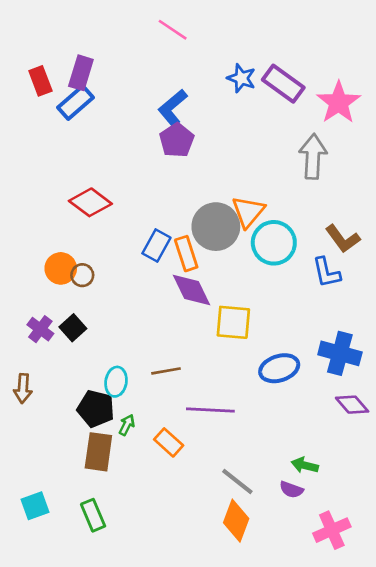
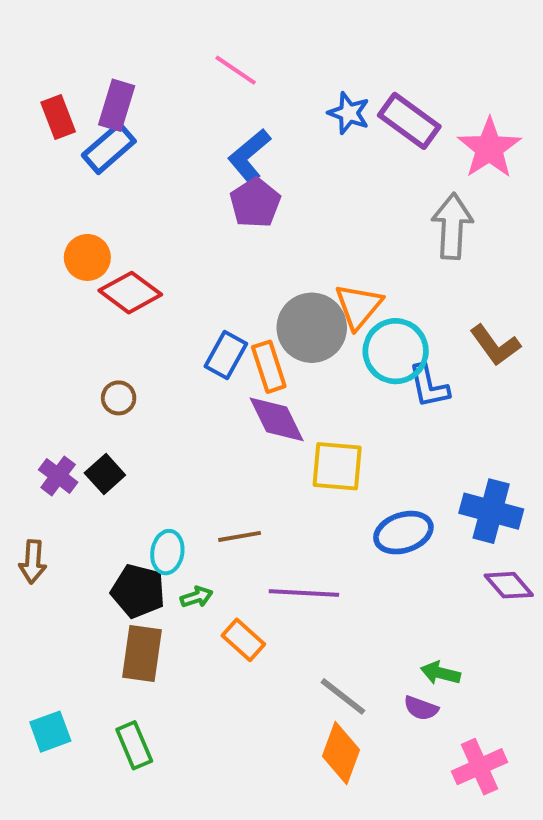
pink line: (173, 30) -> (236, 70), moved
orange circle: (61, 268) -> (87, 257), moved
blue L-shape: (326, 272) -> (429, 386), moved
green arrow: (127, 425) -> (197, 597), moved, turned 45

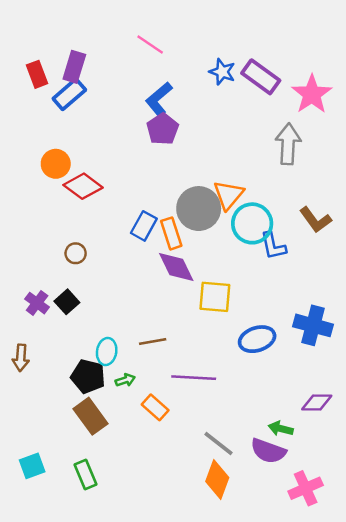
purple diamond: (509, 585) -> (317, 402), moved, turned -48
brown rectangle: (142, 654) -> (90, 416), turned -44
purple semicircle: (421, 708) -> (268, 451), size x1.6

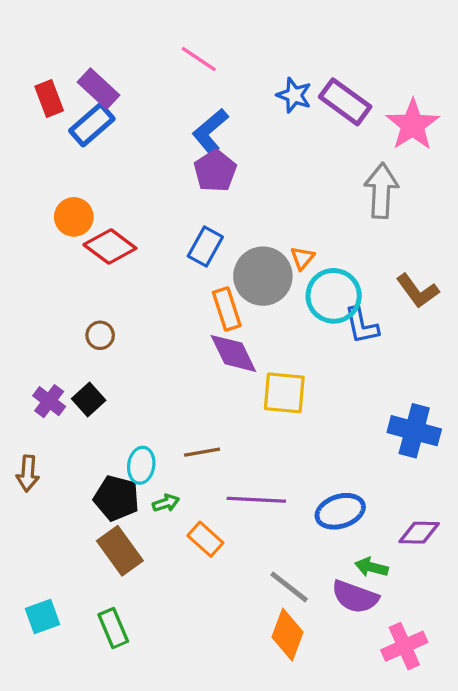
purple rectangle: (74, 67) -> (98, 89), turned -64
orange triangle: (228, 195) -> (302, 258), size x0.6
blue rectangle: (144, 226) -> (205, 247), moved
blue ellipse: (257, 339) -> (340, 511), moved

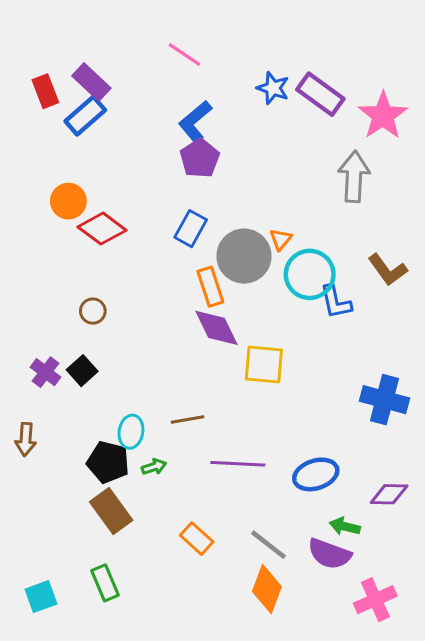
orange rectangle: (205, 539) -> (197, 539), moved
cyan square: (43, 617) -> (41, 597), moved

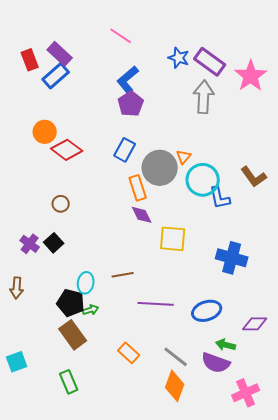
gray arrow: (354, 177) -> (204, 97), moved
purple diamond: (217, 328) -> (142, 215), size x0.7
blue cross: (384, 400) -> (232, 258), moved
green arrow: (154, 467) -> (91, 310), moved
cyan square: (41, 597) -> (17, 362), moved

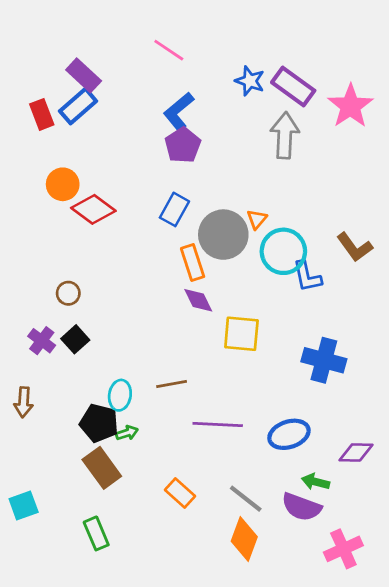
red rectangle: (30, 60) -> (42, 114), moved
brown circle: (61, 204) -> (68, 293), moved

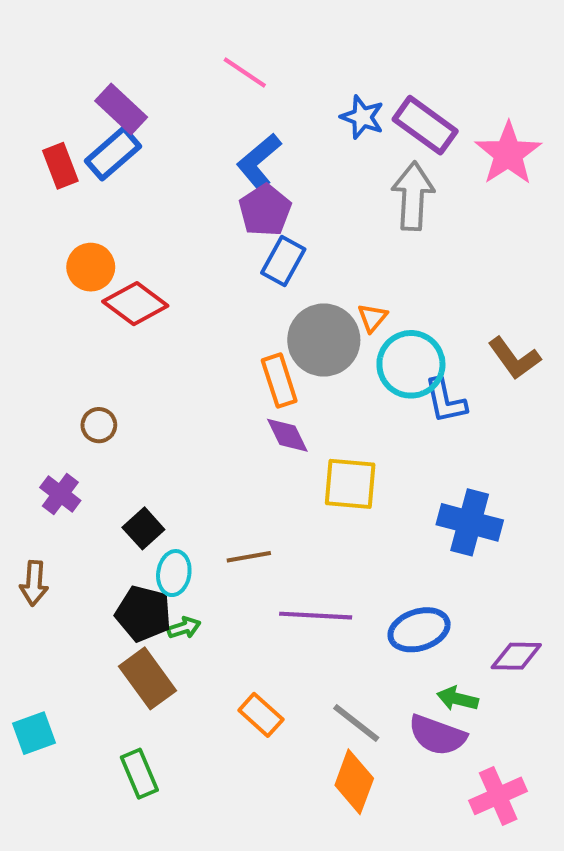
blue rectangle: (174, 209) -> (283, 261), moved
black square: (75, 339) -> (143, 528), moved

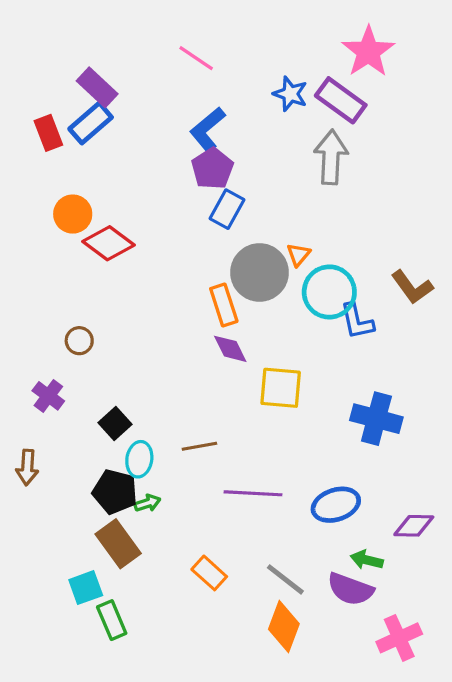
pink star: (508, 154) -> (368, 52), moved
cyan square: (34, 733) -> (86, 588), moved

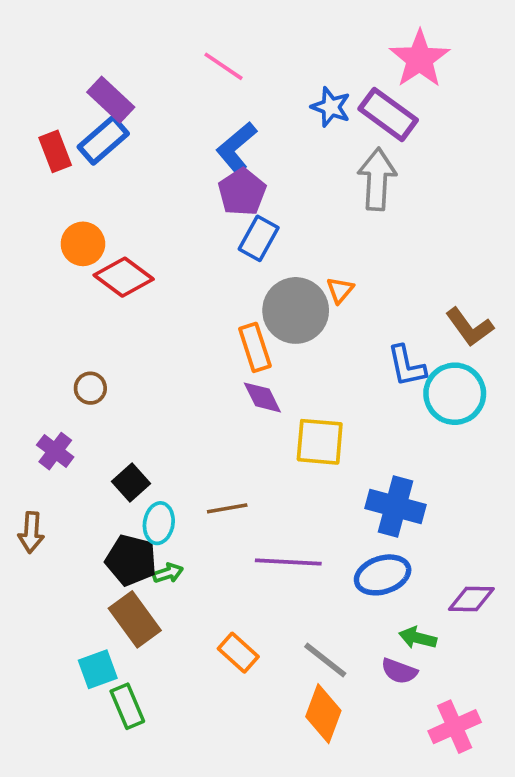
cyan circle: (329, 292) -> (455, 394), moved
blue cross: (376, 419) -> (396, 507), moved
purple semicircle: (350, 589) -> (399, 671), size x0.7

